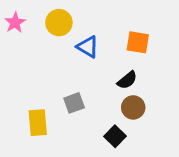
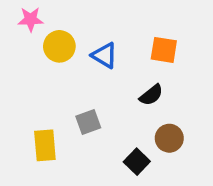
pink star: (15, 23) -> (31, 19), moved, turned 30
yellow circle: (59, 23) -> (59, 46), moved
brown circle: (133, 107) -> (169, 138), moved

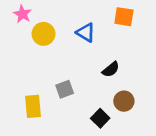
pink star: (31, 19) -> (22, 14), turned 30
orange square: (164, 50) -> (124, 17), moved
blue triangle: (104, 55) -> (86, 33), moved

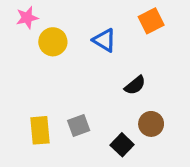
pink star: (22, 14) -> (27, 18), turned 30
orange square: (124, 17) -> (151, 21), turned -36
gray square: (65, 89) -> (79, 126), moved

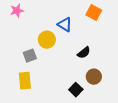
orange square: (151, 21) -> (94, 13), turned -35
yellow circle: (53, 42) -> (47, 40), moved
gray square: (79, 126) -> (30, 56), moved

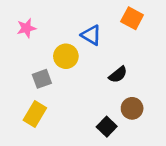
pink star: (17, 11) -> (26, 28), moved
yellow rectangle: (25, 81) -> (35, 114), turned 36

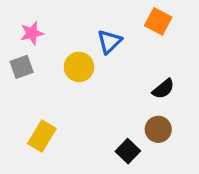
blue triangle: (91, 35) -> (109, 42), turned 45
black semicircle: (118, 75) -> (163, 89), moved
gray square: (42, 79) -> (22, 67), moved

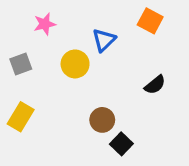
pink star: (32, 33) -> (45, 24), moved
brown circle: (158, 129) -> (102, 120), moved
yellow rectangle: (42, 136) -> (21, 117), moved

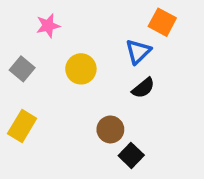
blue triangle: (104, 40) -> (138, 52), moved
gray square: (21, 64) -> (22, 69), turned -30
black semicircle: (155, 85) -> (143, 88), moved

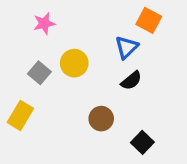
gray square: (22, 69) -> (39, 73), moved
black square: (131, 155) -> (142, 142), moved

